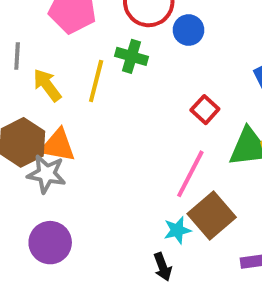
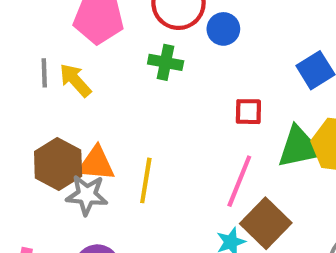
yellow line: (96, 81) -> (146, 180), moved
yellow arrow: (47, 85) -> (75, 80), moved
red square: (205, 110) -> (248, 112), turned -36

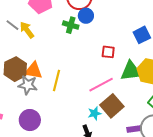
blue circle: (223, 29) -> (86, 16), moved
gray line: (44, 73) -> (12, 25), turned -56
pink line: (239, 181) -> (101, 85), turned 35

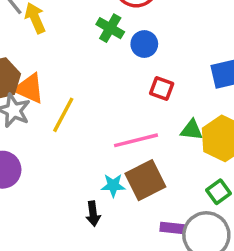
blue circle: (86, 16) -> (144, 44), moved
green triangle: (131, 71) -> (192, 130), size x0.6

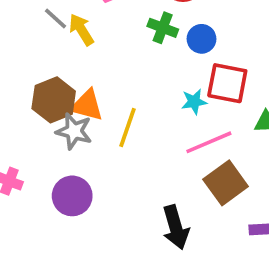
red square: (162, 89) -> (227, 83), size x1.6
cyan star: (113, 185) -> (194, 102), moved
black arrow: (93, 214) -> (176, 227), size x1.6

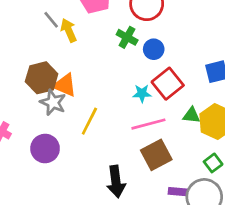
red square: (227, 83) -> (168, 84), turned 32
yellow line: (128, 128) -> (89, 121), moved

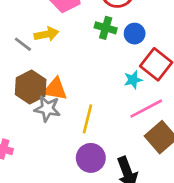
gray line: (51, 20) -> (23, 44), moved
yellow arrow: (69, 30) -> (46, 34), turned 115
purple circle: (45, 149) -> (91, 158), moved

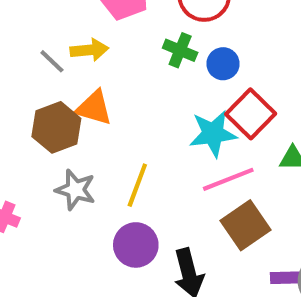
cyan star: (133, 80) -> (213, 134), size x1.6
orange triangle: (55, 89) -> (94, 108), moved
gray star: (47, 109) -> (75, 190), moved

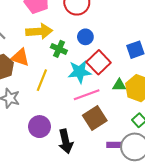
yellow arrow: (89, 50) -> (39, 31), moved, size x1.4
green cross: (180, 50) -> (59, 49), moved
yellow line: (137, 185) -> (42, 80), moved

